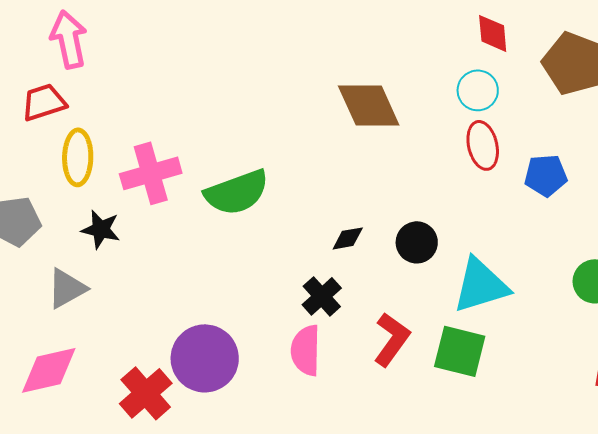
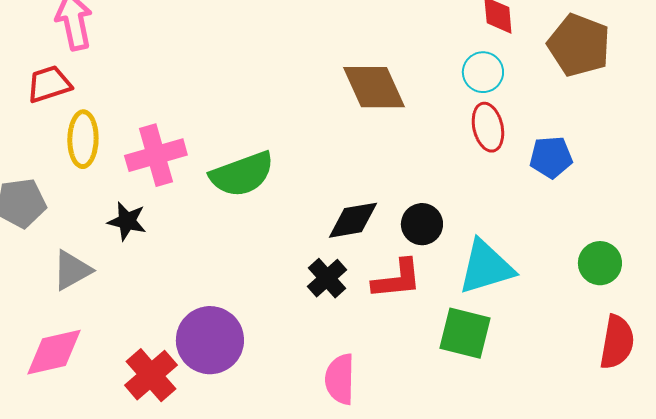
black star: (101, 229) -> (127, 221), moved
black diamond: (348, 238) -> (353, 220), size x1.6
red L-shape: (392, 339) -> (397, 279), moved, turned 48
pink semicircle: (306, 350) -> (340, 379), moved

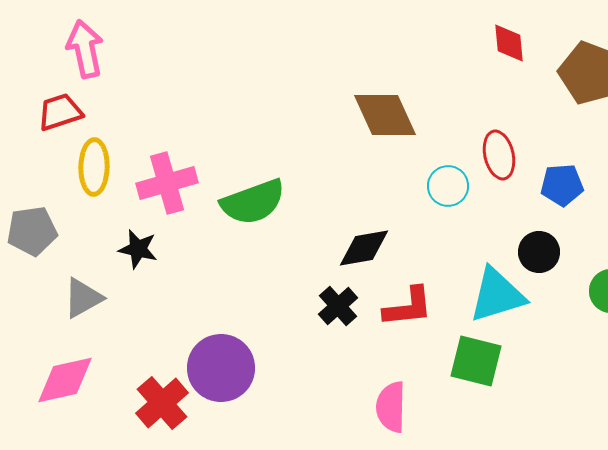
cyan circle: (483, 72) -> (448, 186), moved
black circle: (422, 224) -> (539, 252), moved
pink semicircle: (340, 379) -> (391, 407), moved

